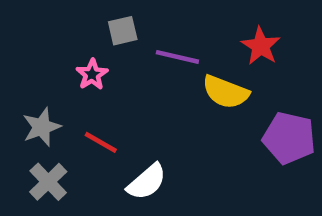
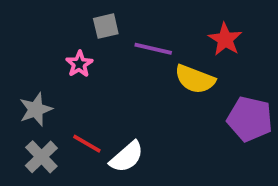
red line: (101, 142) -> (87, 144), moved

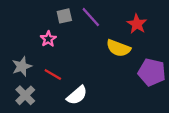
purple line: (153, 49) -> (91, 17), moved, turned 35
red line: (87, 144) -> (53, 75), moved

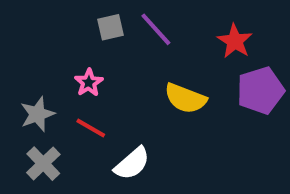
pink star: (48, 39) -> (89, 83), moved
yellow semicircle: (118, 48) -> (185, 98), moved
purple pentagon: (152, 72) -> (260, 90), moved, turned -30

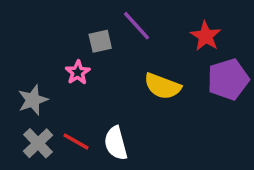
gray square: (110, 27) -> (100, 41), moved
red line: (91, 128) -> (76, 141), moved
white semicircle: (132, 164) -> (116, 143), turned 116

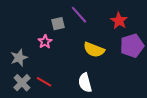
white semicircle: (116, 143) -> (85, 83), moved

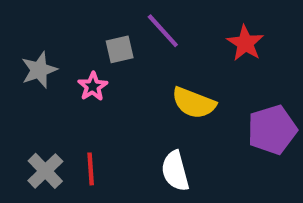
purple pentagon: (132, 46) -> (272, 130), moved
gray star: (19, 58) -> (39, 70), moved
red line: (44, 82) -> (91, 169), turned 56

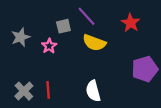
yellow semicircle: (194, 103) -> (94, 43), moved

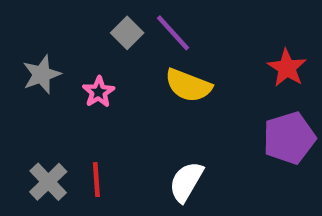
red star: (131, 23) -> (287, 68), moved
gray square: (63, 26) -> (127, 33), moved, turned -32
white semicircle: (93, 91) -> (186, 182), turned 45

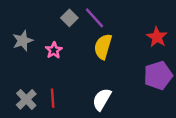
yellow semicircle: (188, 85) -> (103, 47), turned 85

